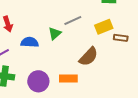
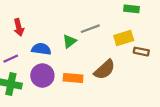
orange rectangle: (68, 79) -> (73, 78), moved
purple circle: (38, 81) -> (42, 76), moved

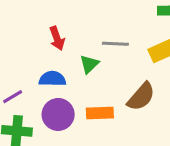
red arrow: (19, 27) -> (57, 38), moved
gray line: (90, 29) -> (115, 44), turned 30

